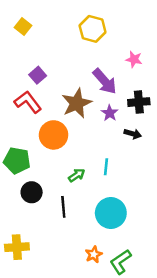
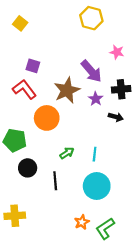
yellow hexagon: (93, 29) -> (91, 18), moved
purple square: (38, 75) -> (33, 66), turned -32
cyan line: (106, 167) -> (95, 154), moved

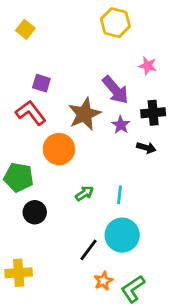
black line: (55, 181) -> (89, 250), moved, turned 42

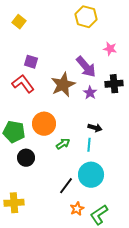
black arrow: (146, 148) -> (95, 128), moved
orange circle: (59, 149) -> (44, 124), moved

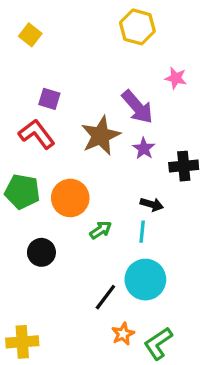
black cross: (114, 84) -> (184, 166), moved
green pentagon: (14, 132) -> (22, 192), moved
yellow cross: (14, 203) -> (22, 342), moved

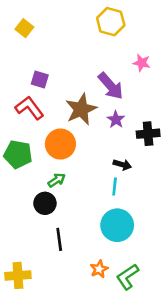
orange circle: (70, 198) -> (60, 144), moved
green arrow: (101, 230) -> (57, 180), moved
black circle: (41, 252) -> (45, 203), moved
black line: (105, 297) -> (59, 239), moved, turned -45

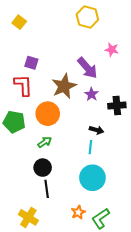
red L-shape: (30, 108) -> (23, 85), turned 35
black circle: (45, 203) -> (43, 168), moved
yellow cross: (18, 275) -> (28, 217), moved, turned 36

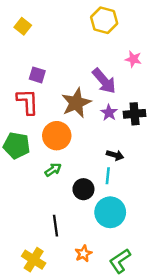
black cross: (117, 106) -> (135, 114), moved
black circle: (43, 168) -> (83, 189), moved
orange star: (78, 212) -> (83, 254), moved

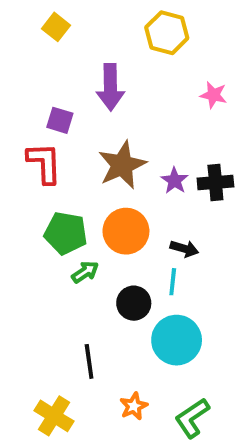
yellow square: (23, 26) -> (56, 27), moved
purple arrow: (104, 81) -> (110, 87), moved, turned 40
orange circle: (57, 136) -> (126, 231), moved
green pentagon: (17, 145) -> (66, 233), moved

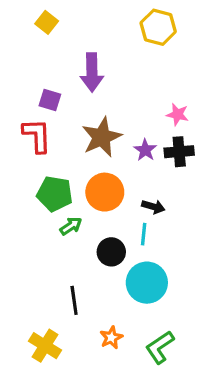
yellow hexagon: (167, 33) -> (158, 27), moved
pink star: (213, 95) -> (178, 114), moved

